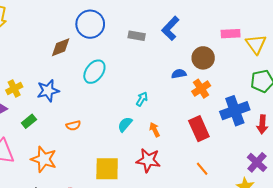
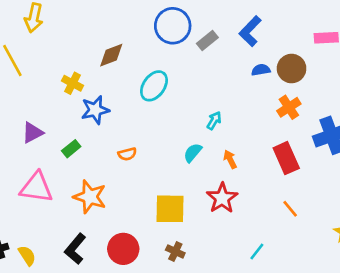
blue circle: (90, 24) -> (173, 26), moved
gray rectangle: (137, 36) -> (207, 40), turned -49
blue semicircle: (179, 74) -> (261, 70), moved
yellow cross: (14, 89) -> (73, 83), moved, turned -35
red star: (148, 160) -> (222, 198), turned 30

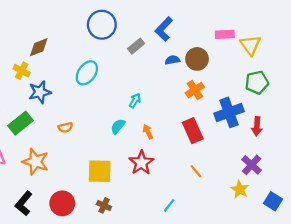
gray rectangle: (207, 40) -> (136, 46), moved
brown diamond: (111, 55) -> (39, 47), moved
green rectangle: (71, 149) -> (21, 123), size x1.6

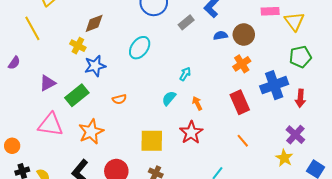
orange star: (36, 162) -> (91, 132), turned 30

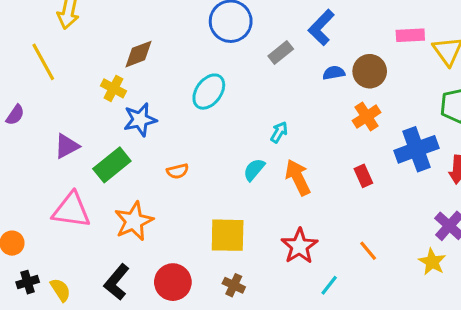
red rectangle: (240, 102) -> (363, 176), size x0.6
orange arrow: (197, 103) -> (298, 177), size x1.6
red star: (191, 133) -> (299, 246), moved
orange line: (243, 141) -> (368, 251), moved

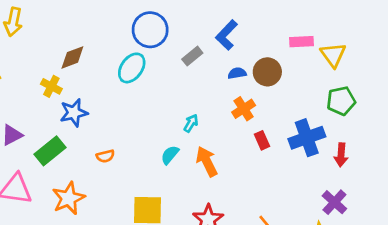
cyan ellipse: (209, 92) -> (132, 68), moved
orange cross: (367, 117) -> (244, 109), moved
red rectangle: (363, 176) -> (262, 140), moved

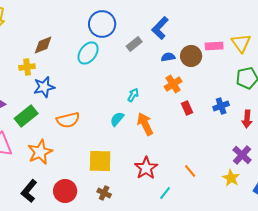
pink rectangle: (302, 42) -> (214, 46), moved
yellow cross: (51, 86) -> (27, 67), turned -35
blue cross: (307, 138) -> (221, 106), size x0.6
orange semicircle: (105, 156) -> (68, 120), size x1.6

